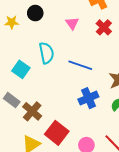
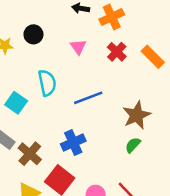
blue line: (80, 65) -> (88, 98), turned -40
blue cross: (88, 98) -> (73, 143), moved

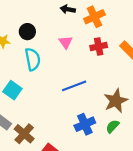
red cross: (117, 52) -> (99, 46), turned 35
cyan semicircle: (47, 83) -> (33, 59), moved
blue cross: (73, 143) -> (85, 124), moved

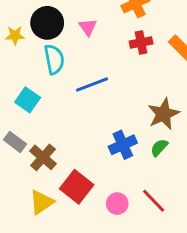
black circle: (27, 32) -> (47, 23), size x1.5
pink triangle: (66, 42) -> (88, 27), moved
blue line: (74, 86) -> (92, 85), moved

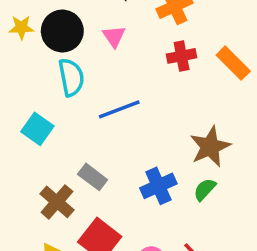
yellow star: (15, 35) -> (21, 27), moved
gray rectangle: (15, 142) -> (93, 177), moved

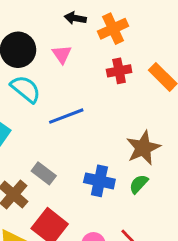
cyan semicircle: (71, 77) -> (26, 89), turned -40
blue cross: (158, 186) -> (99, 181), turned 36

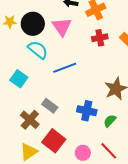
pink triangle: (62, 54) -> (62, 27), size x1.5
green semicircle: (139, 184) -> (110, 121), moved

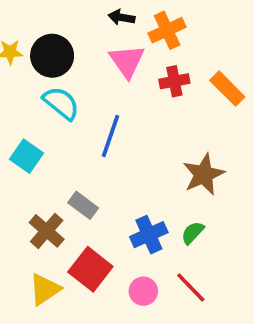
pink triangle: (62, 27) -> (127, 61), moved
blue line: (65, 68) -> (110, 136), turned -50
blue cross: (87, 111) -> (149, 235), moved, turned -36

